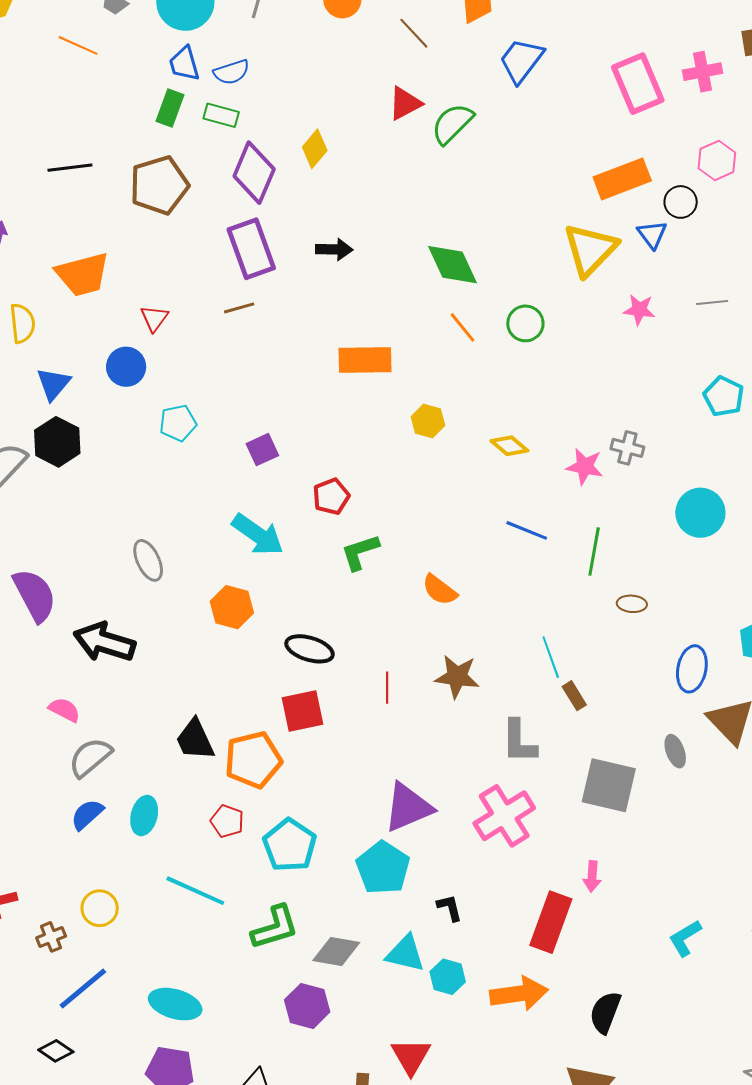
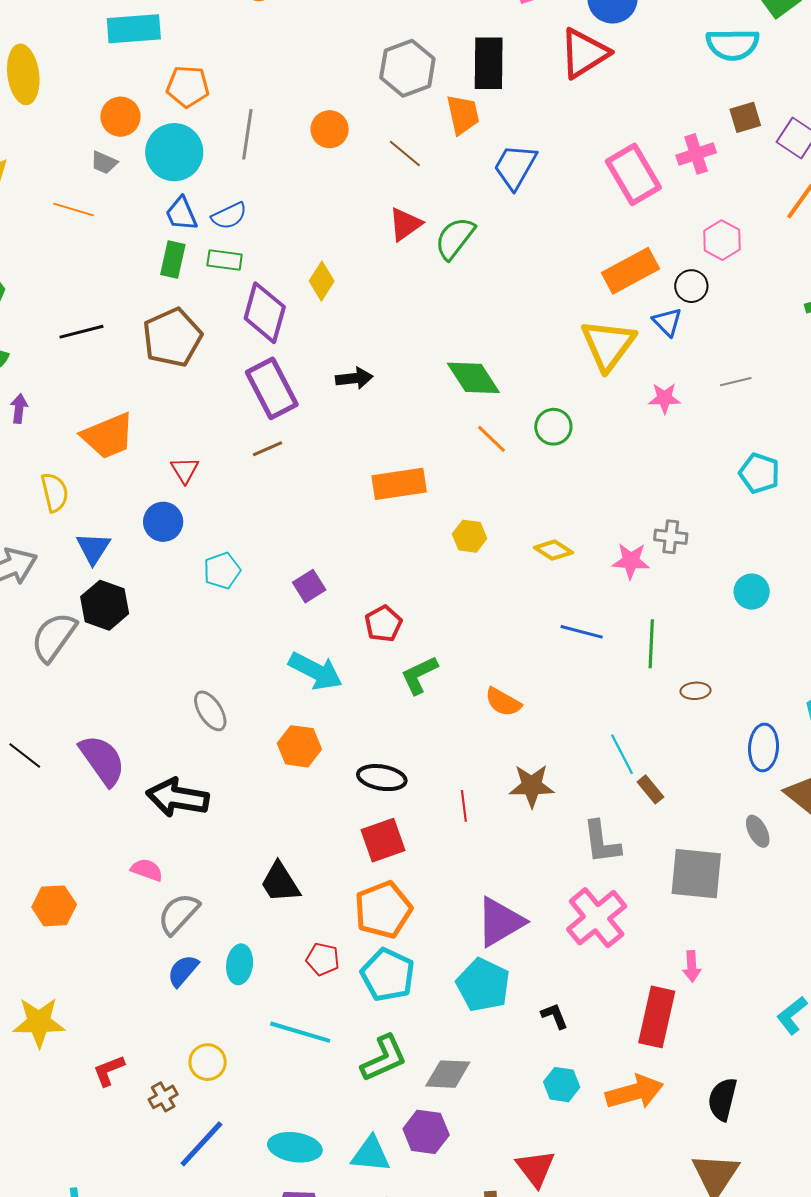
cyan circle: (700, 513) -> (752, 592), size x0.7
orange pentagon: (253, 760) -> (383, 910), moved
cyan triangle: (405, 953) -> (371, 1154), moved

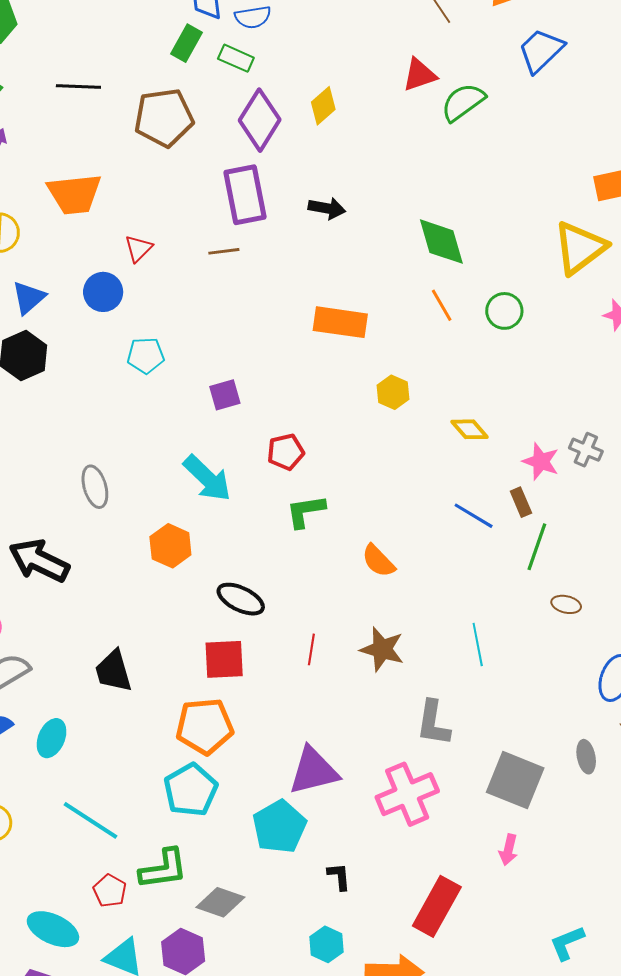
brown rectangle: (650, 789) -> (521, 502), moved
red pentagon: (323, 959) -> (110, 891), moved
pink arrow: (692, 966) -> (508, 850), moved

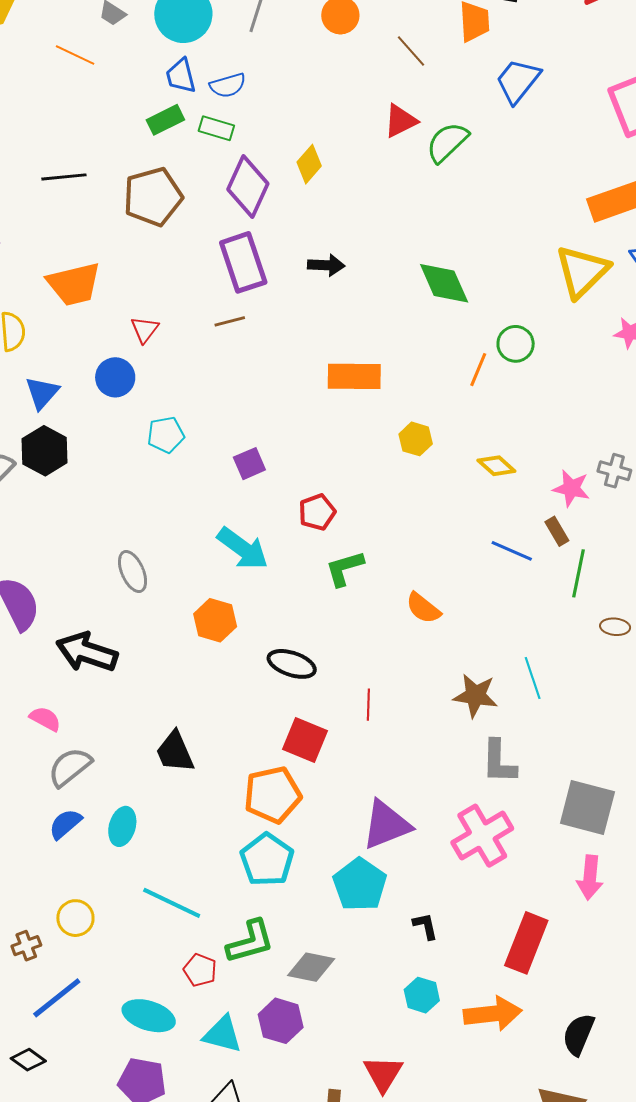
green rectangle: (187, 43) -> (165, 120), turned 42
orange line: (442, 305) -> (478, 370), moved, turned 60
brown star: (382, 649) -> (475, 696), moved
red square: (224, 659) -> (305, 740), moved, turned 33
pink arrow: (508, 850) -> (590, 878), size x1.4

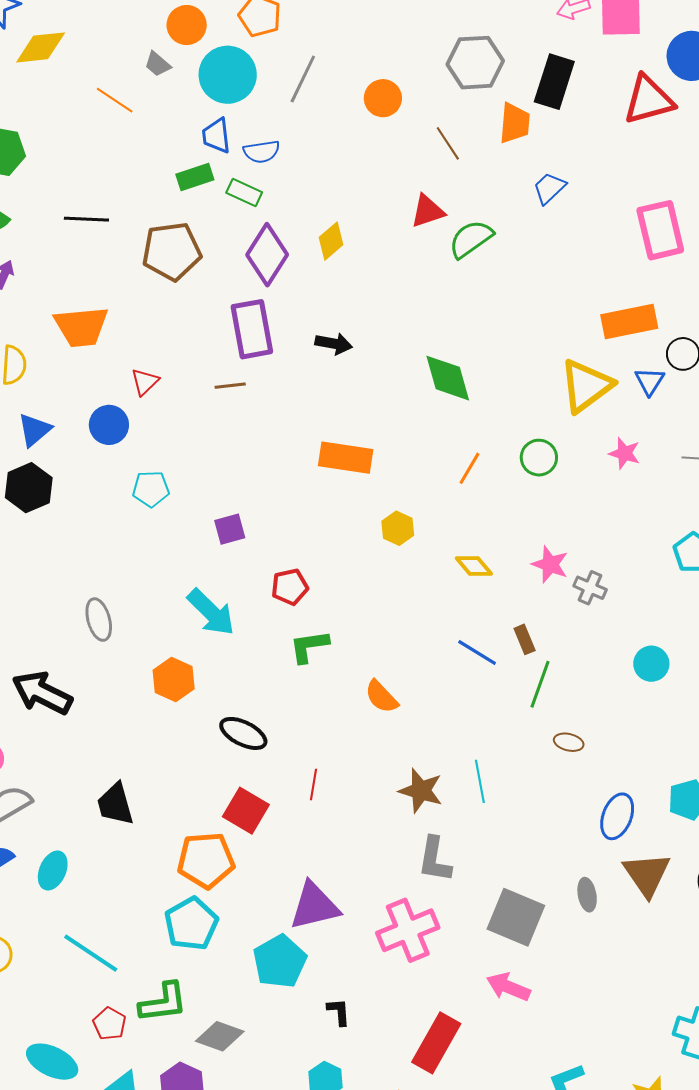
blue trapezoid: (518, 81) -> (549, 188), size x0.7
green circle: (516, 344) -> (539, 458), moved
pink star: (571, 488) -> (550, 564), moved
pink arrow: (590, 878) -> (508, 987), turned 99

